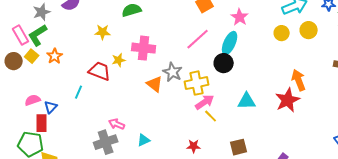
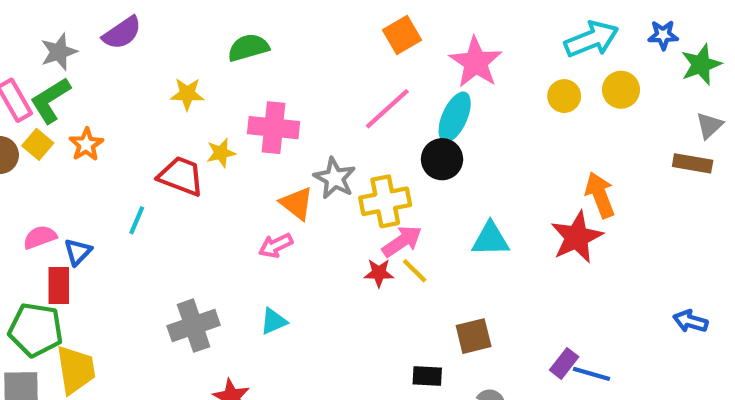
pink star: (240, 17) -> (476, 62), size x1.4
pink arrow: (117, 124) -> (276, 246), moved, turned -49
red star: (194, 146) -> (379, 273), moved

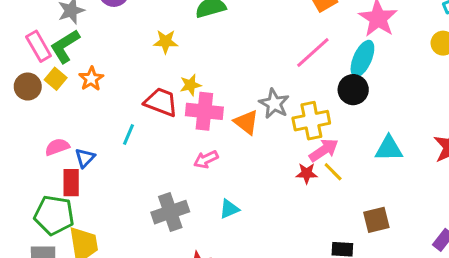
pink cross: (274, 128) -> (204, 111), moved
pink arrow: (276, 246) -> (206, 159), moved

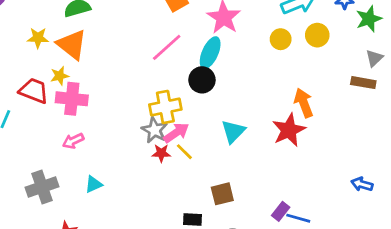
gray star: (274, 104) -> (155, 130), moved
orange triangle: (246, 122) -> (72, 45), moved, size x1.4
cyan triangle: (389, 149) -> (233, 131), turned -45

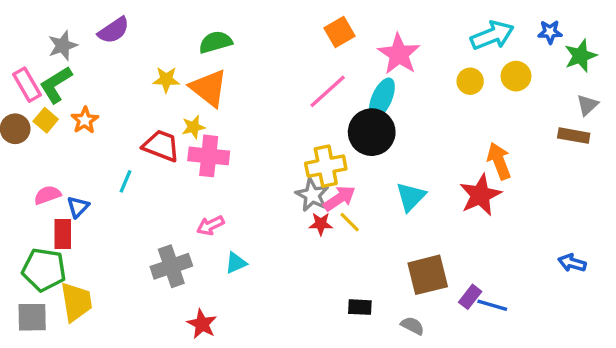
black circle: (202, 80) -> (372, 132), size x1.4
pink arrow: (73, 141) -> (210, 226), moved
brown square: (222, 194) -> (428, 275), moved, size x1.4

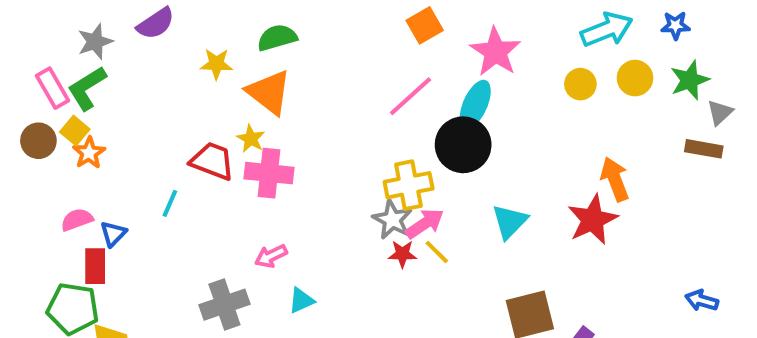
green star: (581, 56) -> (690, 80), moved
yellow star: (166, 80) -> (216, 64), moved
orange star: (85, 120) -> (89, 153), moved
yellow star: (193, 127) -> (251, 139), turned -30

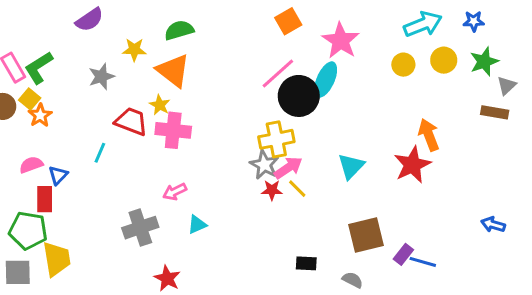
gray star: (95, 42) -> (101, 77), moved
black circle: (463, 145) -> (299, 96), moved

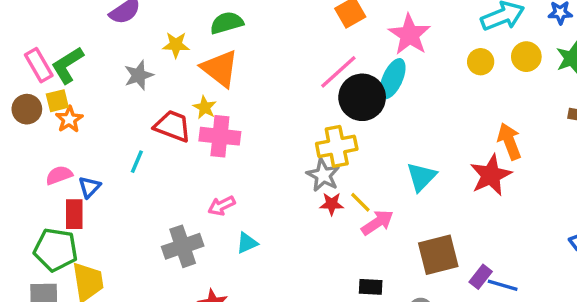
yellow square: (30, 99) -> (57, 101), turned 36
pink arrow: (288, 168) -> (377, 223), moved

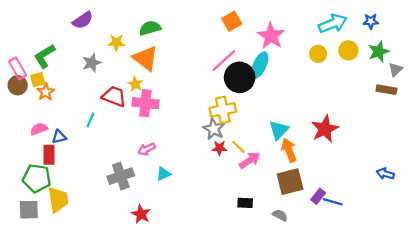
pink rectangle: (39, 65) -> (18, 68), moved
orange arrow: (509, 141) -> (289, 150), moved
blue triangle: (90, 187) -> (59, 137), turned 32

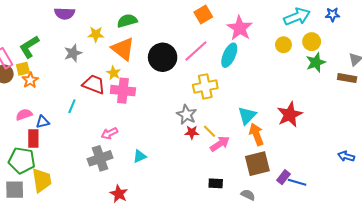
purple semicircle: (83, 20) -> (65, 13), turned 36
green star: (379, 52) -> (316, 62), moved
black circle: (240, 77) -> (163, 57), moved
yellow cross: (223, 110) -> (205, 86), moved
pink arrow: (147, 149) -> (109, 133), moved

